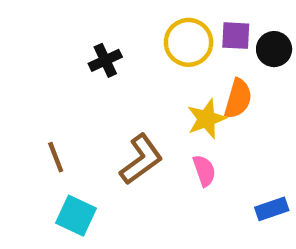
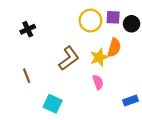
black cross: (105, 60) -> (28, 29), moved
brown L-shape: (141, 159) -> (69, 58), moved
cyan square: (76, 216) -> (53, 104), moved

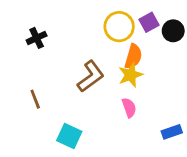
purple square: (113, 17) -> (149, 22), turned -32
orange semicircle: (114, 48) -> (133, 56), moved

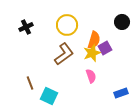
purple square: (149, 22) -> (105, 48), moved
yellow circle: (119, 27) -> (67, 25), moved
brown line: (35, 99) -> (30, 83), moved

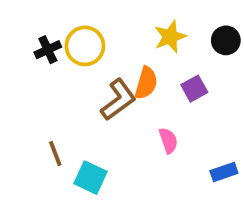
yellow circle: (67, 25) -> (85, 46), moved
orange semicircle: (94, 40) -> (146, 83), moved
yellow star: (92, 53) -> (170, 37), moved

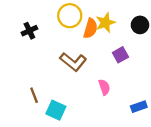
yellow circle: (85, 46) -> (70, 16), moved
orange semicircle: (146, 83) -> (90, 28), moved
brown L-shape: (118, 100) -> (73, 62), turned 75

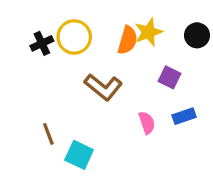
yellow circle: (70, 16) -> (74, 37), moved
purple square: (120, 55) -> (170, 77), turned -35
blue rectangle: (139, 107) -> (184, 116), moved

